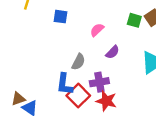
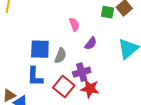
blue square: (60, 17) -> (40, 49), moved, size x1.5
pink semicircle: (97, 30) -> (74, 25), turned 120
blue L-shape: (65, 84) -> (35, 76), moved

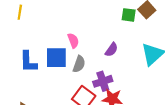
pink semicircle: (74, 25) -> (73, 41), moved
blue L-shape: (35, 76) -> (28, 62), moved

